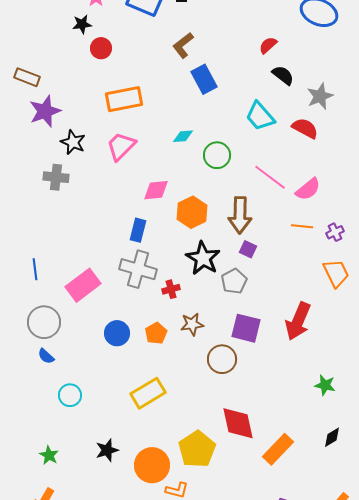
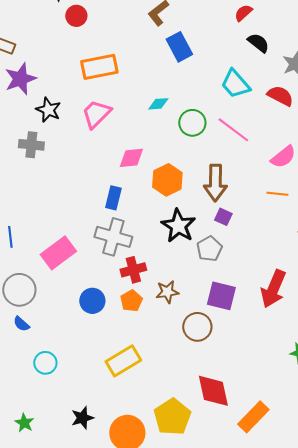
pink line: (270, 177) -> (233, 130), moved
red cross: (171, 289) -> (133, 270), moved, size x1.4

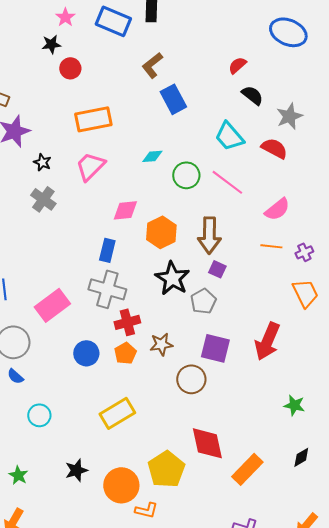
black star: (48, 110) -> (42, 162), size x0.7
gray cross: (31, 145) -> (43, 199), moved, turned 30

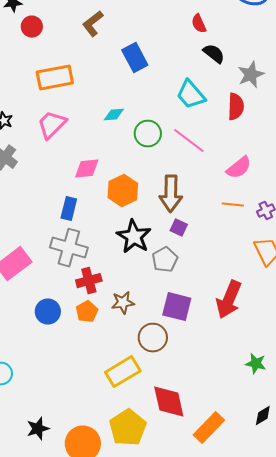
brown L-shape: (152, 65) -> (93, 24), moved
red semicircle: (237, 65) -> (199, 24), turned -72
red semicircle: (274, 148) -> (236, 107), turned 64
yellow rectangle: (117, 413) -> (123, 372), moved

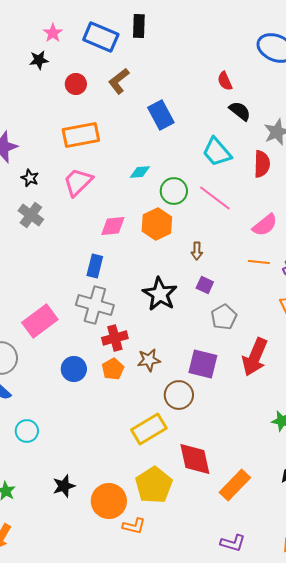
red circle: (32, 27) -> (76, 84), moved
orange hexagon: (123, 191) -> (157, 224), moved
brown arrow: (171, 194) -> (197, 251), size x0.5
gray pentagon: (165, 260) -> (224, 317), moved

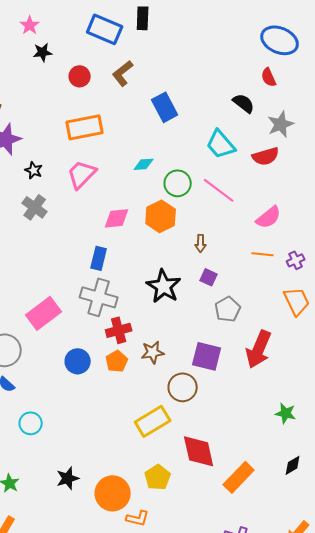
pink star: (53, 33) -> (30, 25), moved
red semicircle: (225, 81) -> (269, 77), moved
red semicircle: (262, 164) -> (266, 156), turned 72
yellow pentagon: (154, 485) -> (158, 477), size x0.7

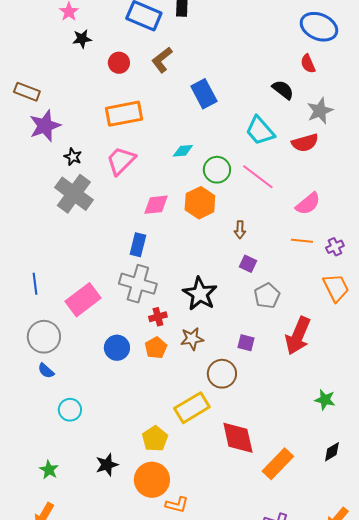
gray cross: (35, 207) -> (74, 194), size x1.5
black star: (164, 286) -> (200, 294), moved
red cross: (119, 330) -> (158, 317), size x0.7
purple square: (207, 356) -> (246, 343), size x0.6
yellow pentagon: (158, 477) -> (155, 439), moved

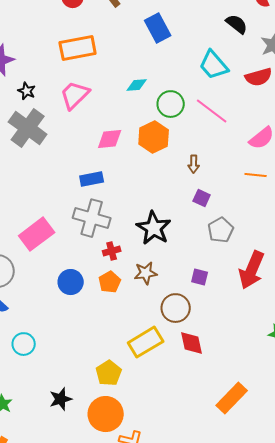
blue rectangle: (138, 245) -> (92, 179), turned 65
red diamond: (238, 438) -> (192, 343), moved, size x0.7

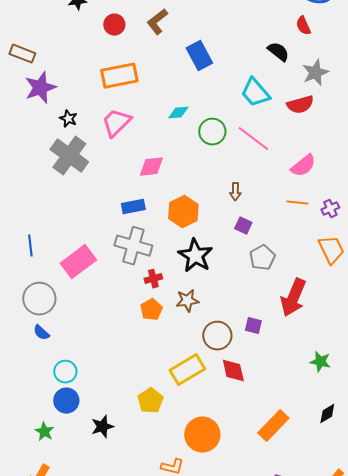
orange hexagon: (154, 137) -> (183, 212), moved
purple square: (200, 277) -> (253, 326), moved
blue circle: (71, 282) -> (66, 401), moved
orange circle: (106, 414) -> (202, 435), moved

